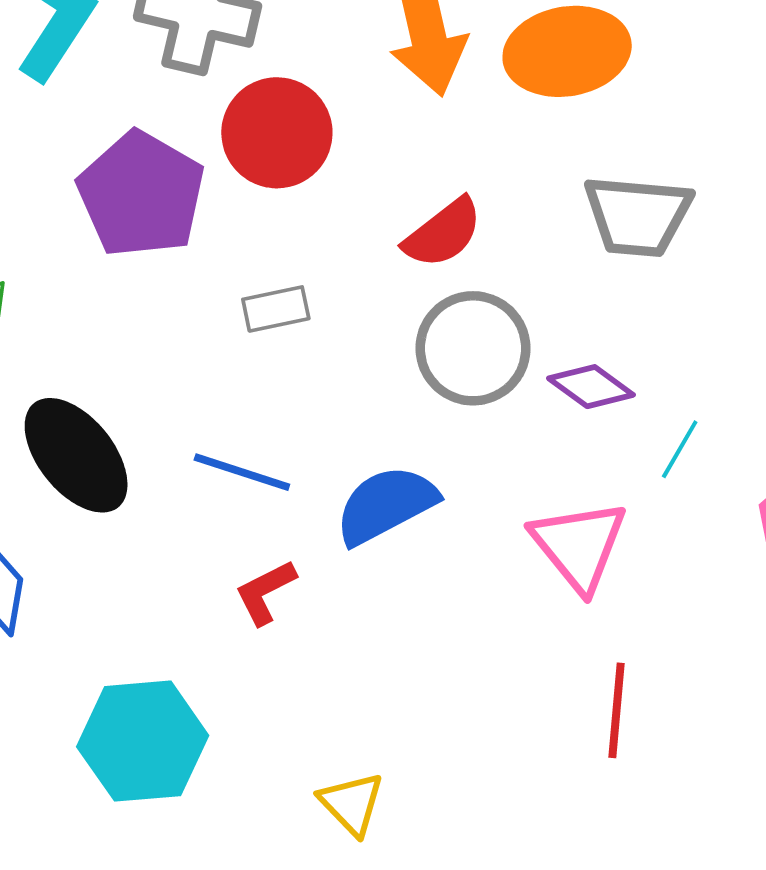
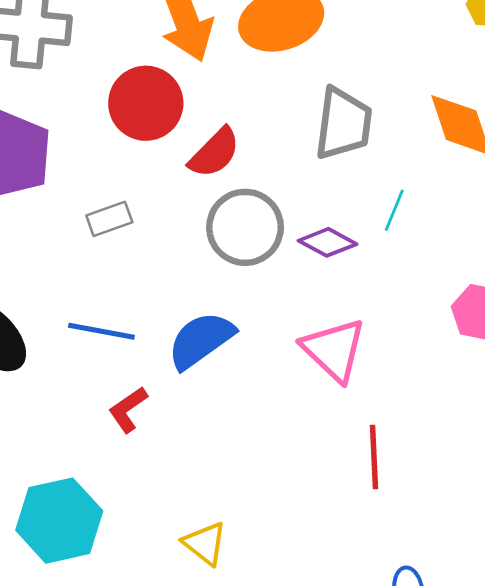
red circle: (277, 133) -> (146, 103), moved
gray trapezoid: (638, 216) -> (343, 124), turned -80
cyan line: (680, 449) -> (394, 210), moved

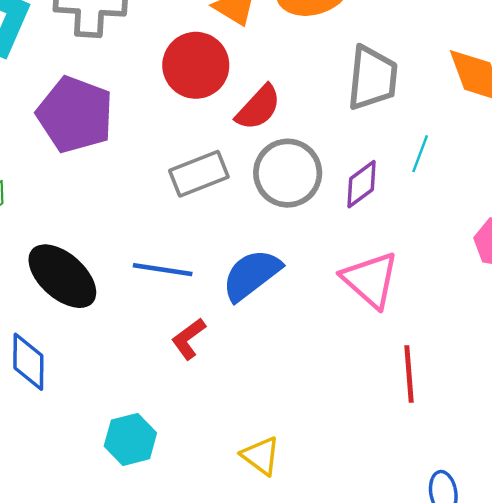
gray rectangle: (109, 219) -> (199, 174), moved, size x1.4
purple diamond: (328, 242) -> (362, 184), turned -63
cyan hexagon: (59, 521) -> (130, 439), size x0.7

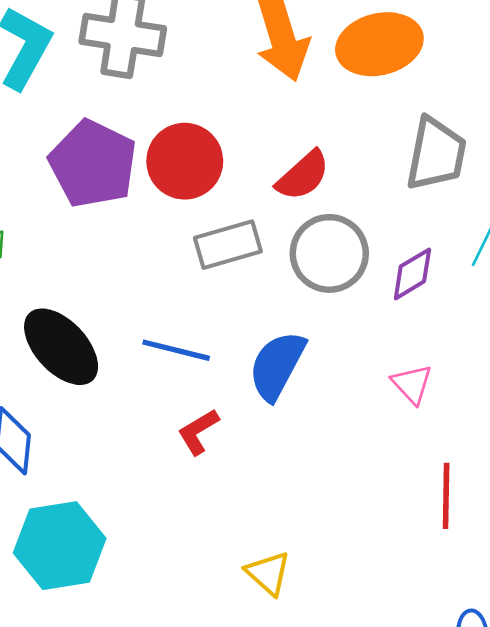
red circle: (196, 65) -> (185, 161), moved
blue semicircle: (251, 275) -> (277, 366), turned -30
pink triangle: (370, 280) -> (412, 384), size x0.6
cyan hexagon: (130, 439) -> (60, 546), moved, size x1.5

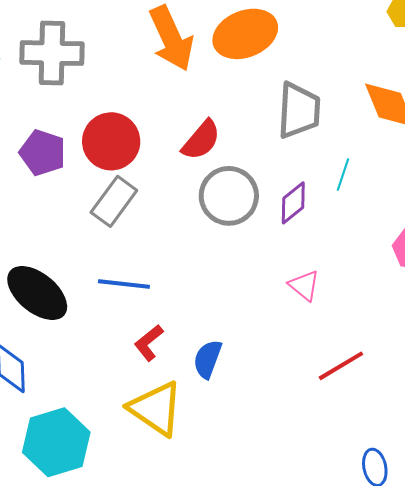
purple pentagon: (93, 164) -> (43, 153), size x0.7
gray rectangle: (228, 245) -> (114, 201), moved, turned -30
blue semicircle: (277, 366) -> (208, 359), moved, size x0.7
red line: (446, 496) -> (341, 366), turned 66
yellow triangle: (268, 573) -> (156, 409), moved, size x1.6

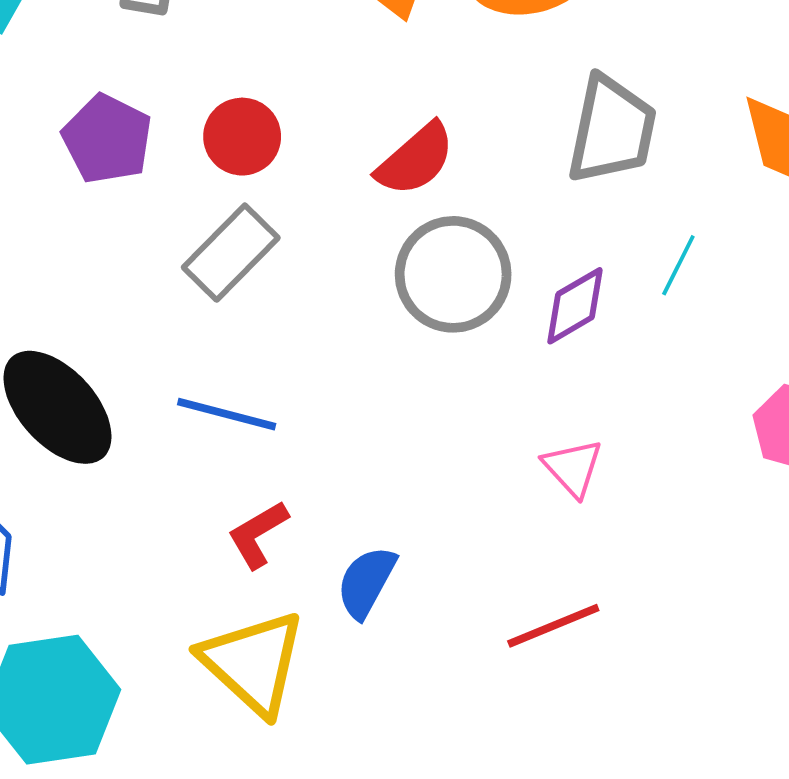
red circle: (111, 141) -> (242, 137), size x0.7
red line: (341, 366) -> (553, 626), moved

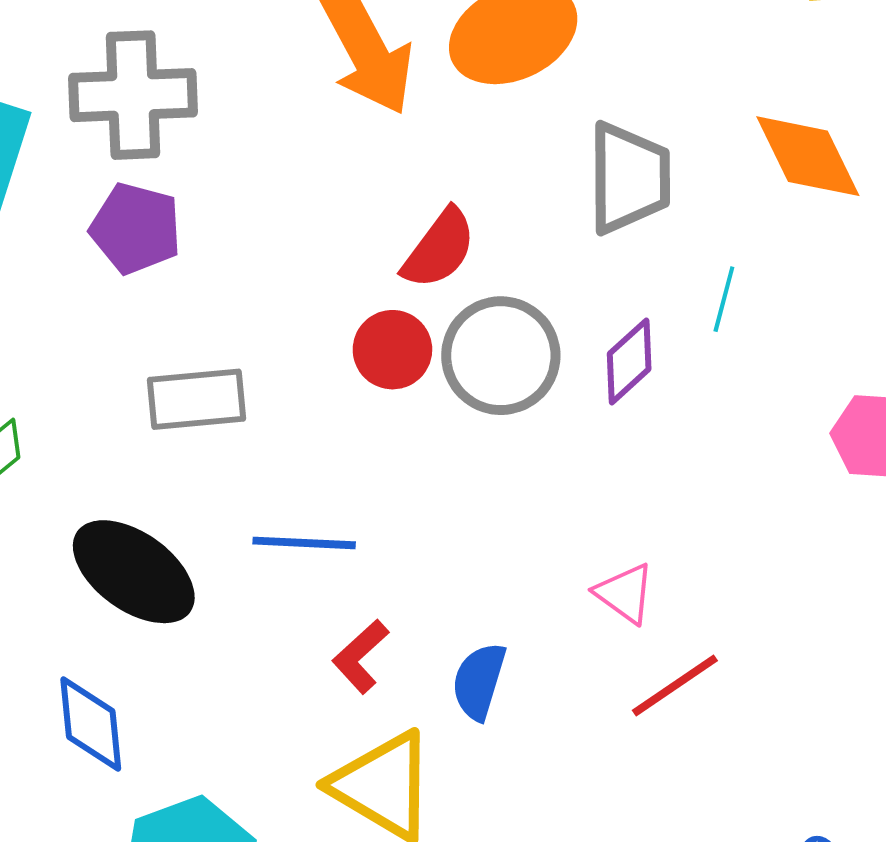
red circle: (242, 137) -> (392, 350), moved
purple pentagon: (107, 139) -> (136, 228), moved
gray rectangle: (231, 253) -> (196, 399), moved, turned 52
pink triangle: (573, 468) -> (625, 593), moved

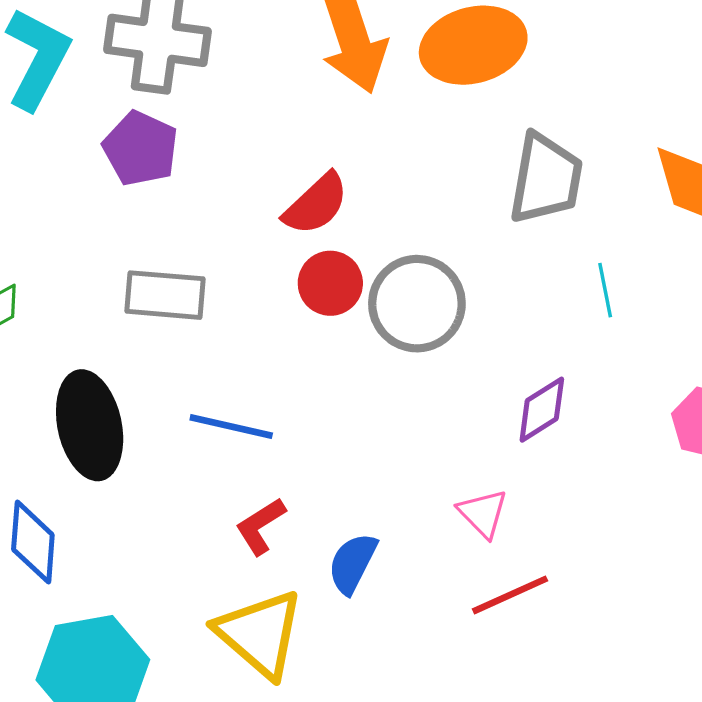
red semicircle: (439, 249) -> (316, 204), moved
cyan line: (724, 299) -> (605, 290), turned -36
purple diamond: (629, 361) -> (542, 410), moved
black ellipse: (134, 572) -> (90, 425), turned 32

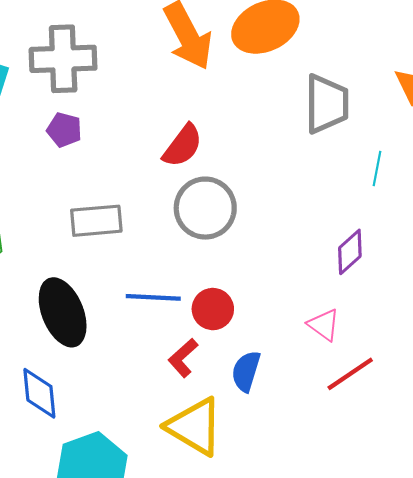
purple pentagon: (141, 148) -> (64, 130), size x0.7
red circle: (330, 283) -> (213, 309), moved
cyan line: (605, 290) -> (377, 168), turned 32
gray circle: (417, 304) -> (205, 208), moved

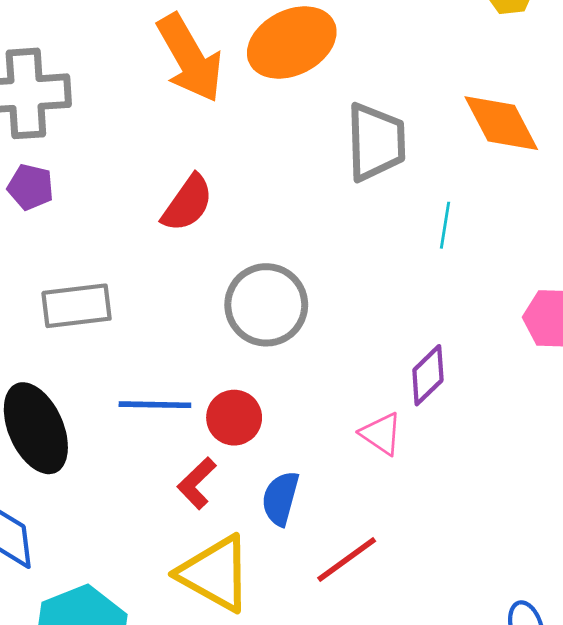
gray circle: (205, 208) -> (266, 305), moved
purple diamond: (350, 252) -> (428, 375), moved
red line: (350, 374) -> (347, 559), moved

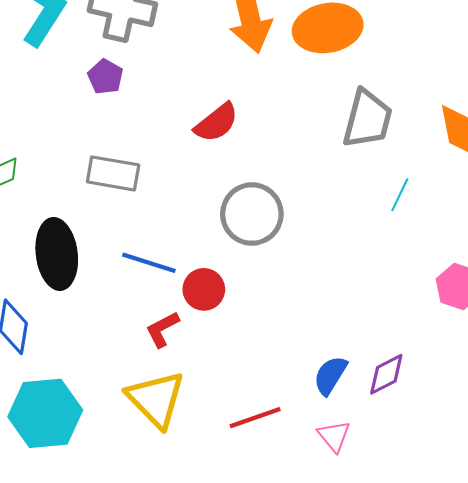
purple diamond: (428, 375) -> (386, 374), moved
pink triangle: (381, 434) -> (334, 436), moved
blue semicircle: (280, 498) -> (330, 375), moved

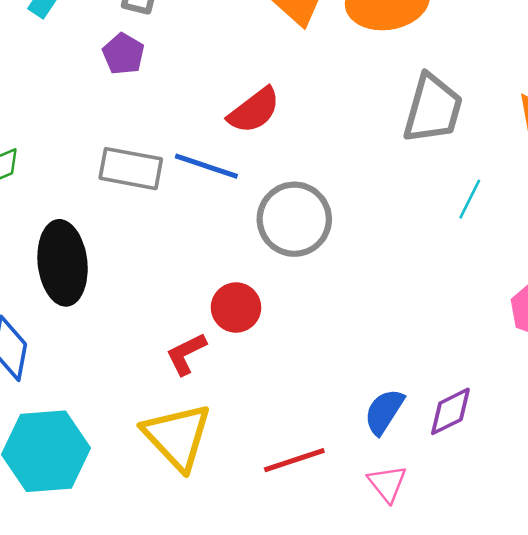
blue line: (149, 263) -> (206, 166), moved

